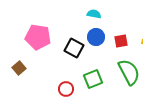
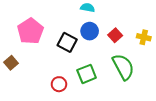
pink pentagon: (38, 37) -> (30, 31), turned 30
red square: (121, 41) -> (115, 35), turned -32

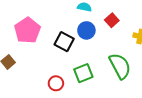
red square: (115, 35) -> (112, 20), moved

